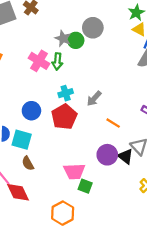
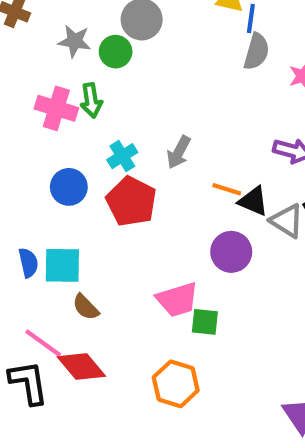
gray star: (63, 38) -> (75, 41), moved
blue circle: (31, 111) -> (69, 187), moved
black triangle: (125, 156) -> (253, 201), moved

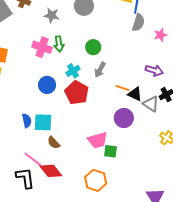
green circle: (116, 52) -> (93, 47), moved

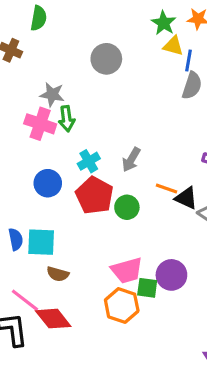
gray star: (52, 15) -> (52, 94), moved
green circle: (93, 47) -> (127, 207), moved
purple circle: (124, 118) -> (171, 275), moved
brown semicircle: (54, 143) -> (58, 274), turned -32
orange hexagon: (96, 180) -> (122, 306), moved

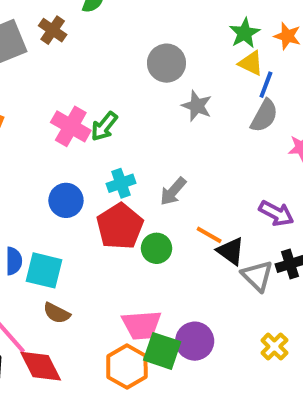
gray star: (52, 94) -> (197, 106), moved
green arrow: (67, 119) -> (104, 126), turned 35
green square: (147, 288) -> (162, 351), size x1.4

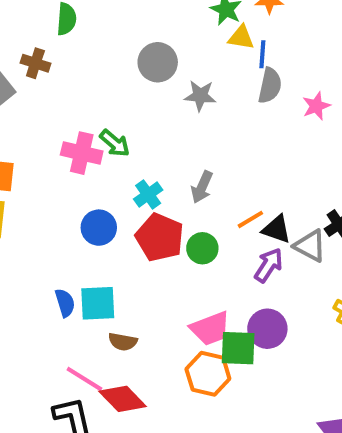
green arrow: (104, 126) -> (115, 143), turned -72
purple arrow: (276, 213) -> (269, 265), moved, turned -68
orange line: (209, 235) -> (250, 219), turned -44

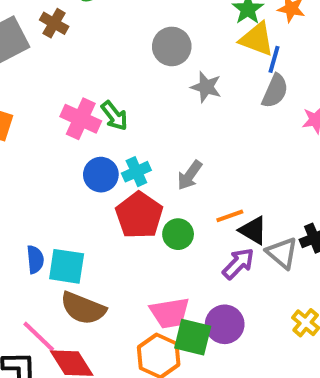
yellow triangle: (241, 37) -> (257, 39), size x1.4
blue circle: (99, 228) -> (101, 175), moved
brown semicircle: (123, 342) -> (83, 308), size x1.6

